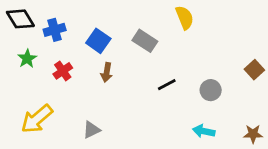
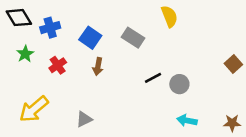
gray circle: (211, 90) -> (179, 84), moved

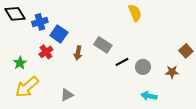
blue square: (90, 38) -> (59, 34), moved
gray rectangle: (133, 38) -> (103, 45), moved
green star: (25, 54) -> (20, 63), moved
brown star: (232, 123) -> (172, 72), moved

